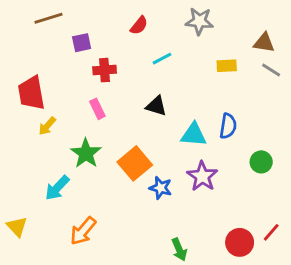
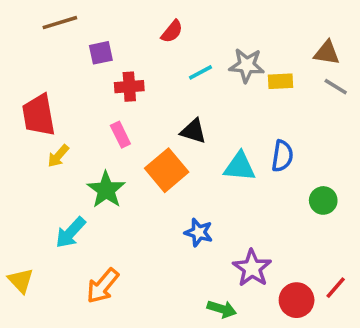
gray star: (199, 21) -> (247, 65), moved
orange square: (135, 163) -> (167, 170), moved
purple star: (202, 176) -> (252, 268), moved
green arrow: (179, 250) -> (222, 309), turned -50

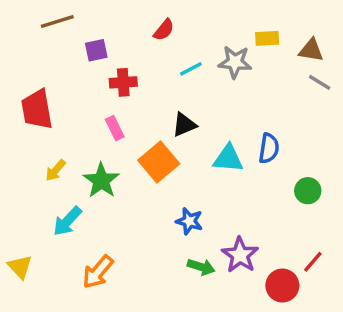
yellow rectangle: (281, 81) -> (267, 38), moved
black triangle: (193, 131) -> (184, 125), turned -40
yellow arrow: (58, 156) -> (56, 170), moved
red line: (336, 288) -> (313, 262), moved
green arrow: (222, 309) -> (201, 267), moved

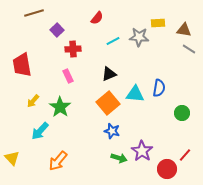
purple square: (96, 50) -> (57, 30), turned -32
orange square: (159, 162) -> (108, 103), moved

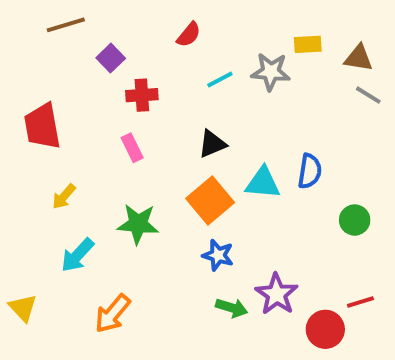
green star: (60, 107) -> (138, 224), moved, turned -30
red line: (185, 155) -> (360, 302), turned 32

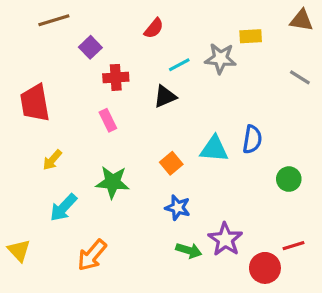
brown triangle: (359, 58) -> (301, 20), moved
black triangle: (212, 144) -> (165, 97), moved
orange square: (210, 200) -> (171, 163), size x0.6

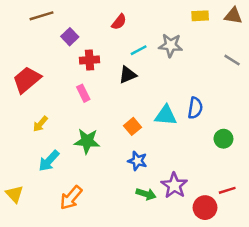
yellow rectangle: (251, 36) -> (200, 16), moved
red trapezoid: (35, 103) -> (27, 80), turned 60

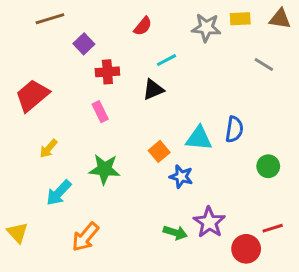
gray star: (171, 45) -> (206, 28), moved
gray line: (232, 60) -> (264, 64), moved
blue star: (137, 161) -> (181, 177), moved

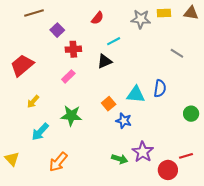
gray line: (264, 64) -> (177, 53), moved
pink rectangle: (100, 112) -> (68, 76), turned 72
green circle: (268, 166) -> (191, 114), moved

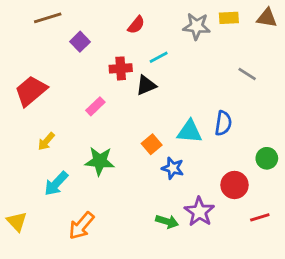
red cross: (73, 49) -> (121, 68), moved
red circle: (168, 170) -> (235, 185), moved

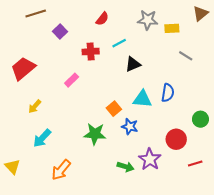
yellow rectangle: (229, 18) -> (172, 28), moved
brown triangle: (267, 18) -> (200, 14), turned -49
black triangle: (146, 85) -> (133, 64), moved
green star: (100, 161) -> (95, 134), moved

